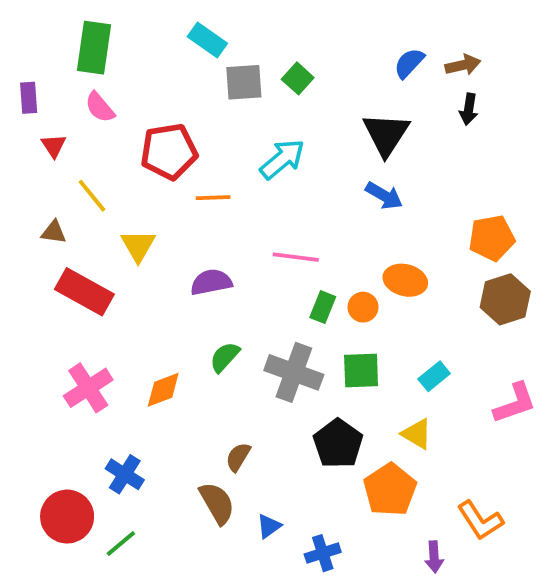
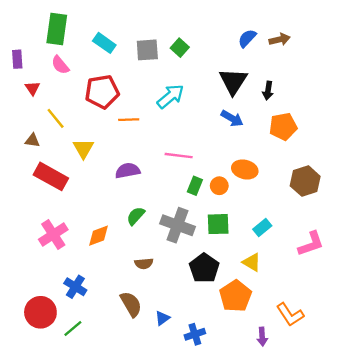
cyan rectangle: (207, 40) -> (104, 43), moved
black arrow: (469, 109) -> (268, 91), moved
orange pentagon: (492, 238) -> (283, 127), moved
brown semicircle: (238, 457) -> (144, 264), moved, turned -126

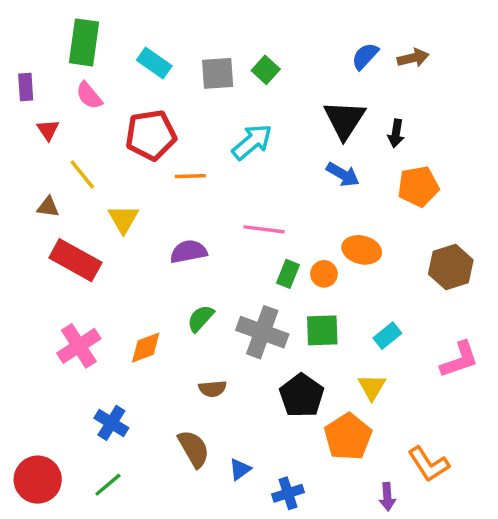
yellow triangle: (252, 262) -> (372, 387), turned 30
red circle: (40, 312) -> (38, 480), moved

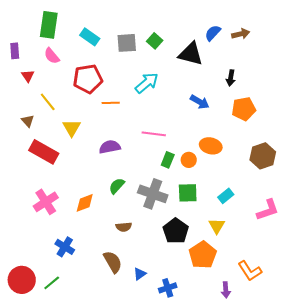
black triangle: (345, 120) -> (191, 54), moved, turned -48
brown triangle: (48, 207) -> (28, 121), turned 40
green line: (108, 485) -> (52, 283), moved

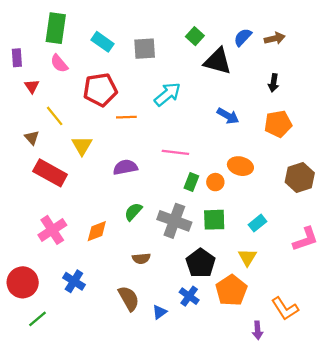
green square: (155, 41) -> (195, 36), moved
black arrow: (231, 78) -> (274, 83), moved
red circle: (22, 280) -> (23, 282), moved
green line: (52, 283) -> (37, 319), moved
blue cross: (168, 288) -> (189, 296), moved, turned -36

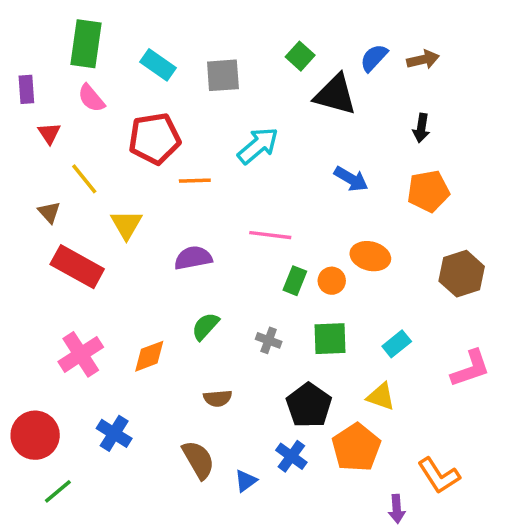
gray cross: (174, 221) -> (269, 340), size x0.5
yellow triangle: (247, 257) -> (381, 397), turned -42

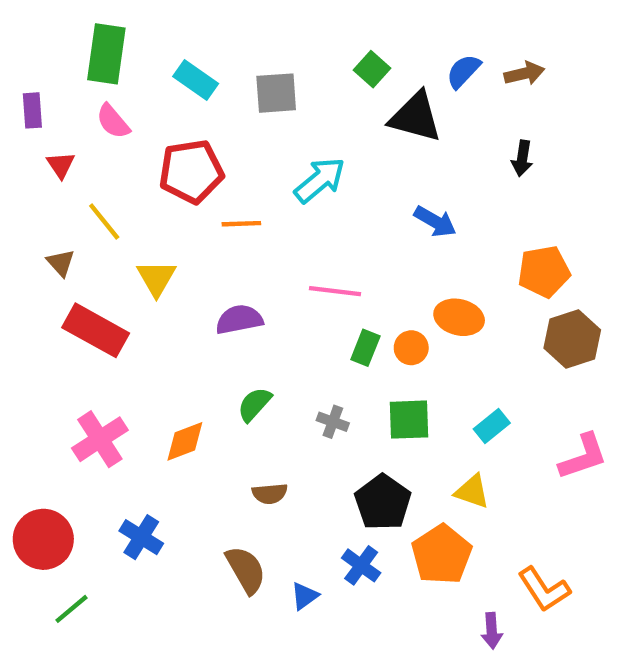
orange pentagon: (428, 191) -> (544, 272), moved

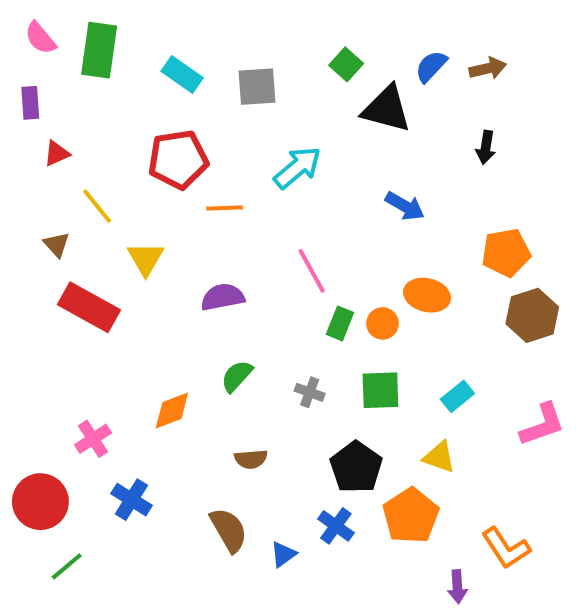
pink semicircle: (113, 121) -> (40, 38), moved
red triangle: (61, 165) -> (57, 153), turned 40
pink line: (335, 291) -> (312, 271), turned 54
pink cross: (100, 439) -> (93, 439), moved, size x0.7

